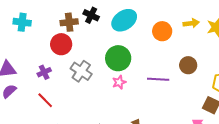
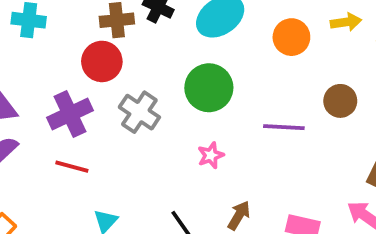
purple cross: (44, 72) -> (70, 114), size x1.6
pink star: (119, 82) -> (211, 155), moved
red line: (45, 100) -> (72, 167), turned -30

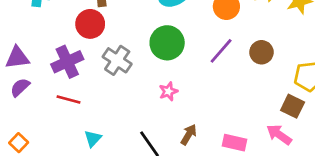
purple line: (284, 127) -> (221, 51), moved, turned -52

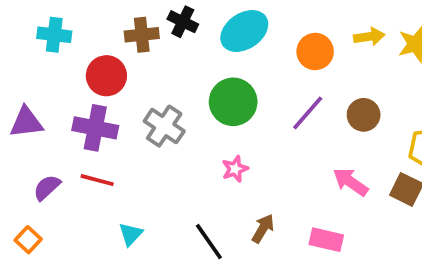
red circle: (90, 24) -> (106, 76), moved
purple cross: (67, 62) -> (95, 128), turned 36
purple semicircle: (20, 87) -> (47, 188), moved
pink arrow: (279, 135) -> (351, 182), moved

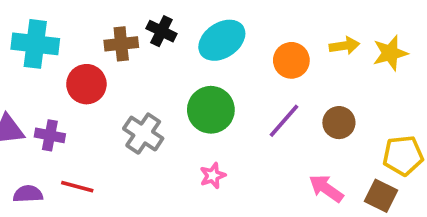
cyan cross: (54, 35) -> (35, 44), size x1.4
purple cross: (95, 128) -> (50, 135), moved, size x0.7
purple semicircle: (47, 188) -> (28, 194), turned 40

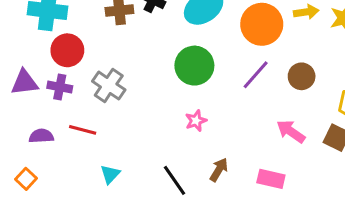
orange circle: (291, 60) -> (262, 24), size x1.4
red circle: (86, 84) -> (67, 50), moved
gray cross: (143, 134) -> (109, 85), moved

